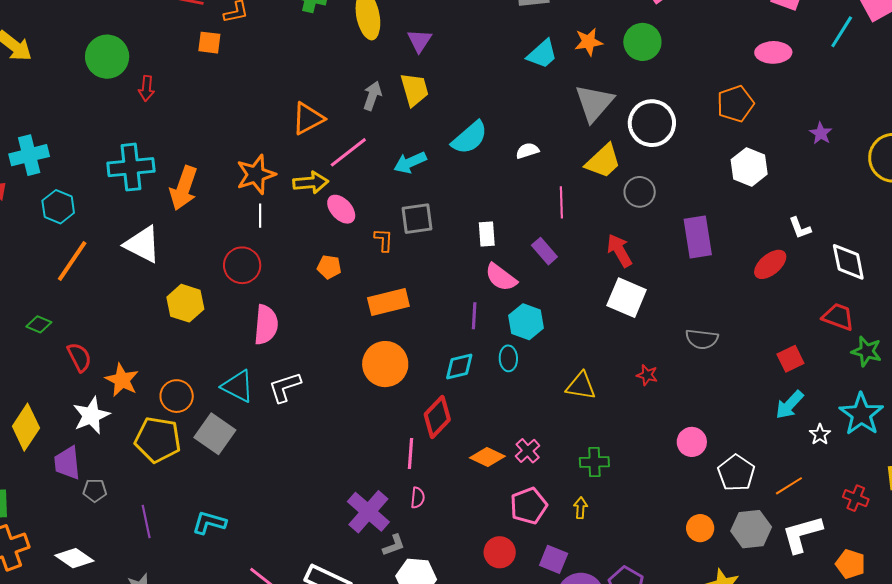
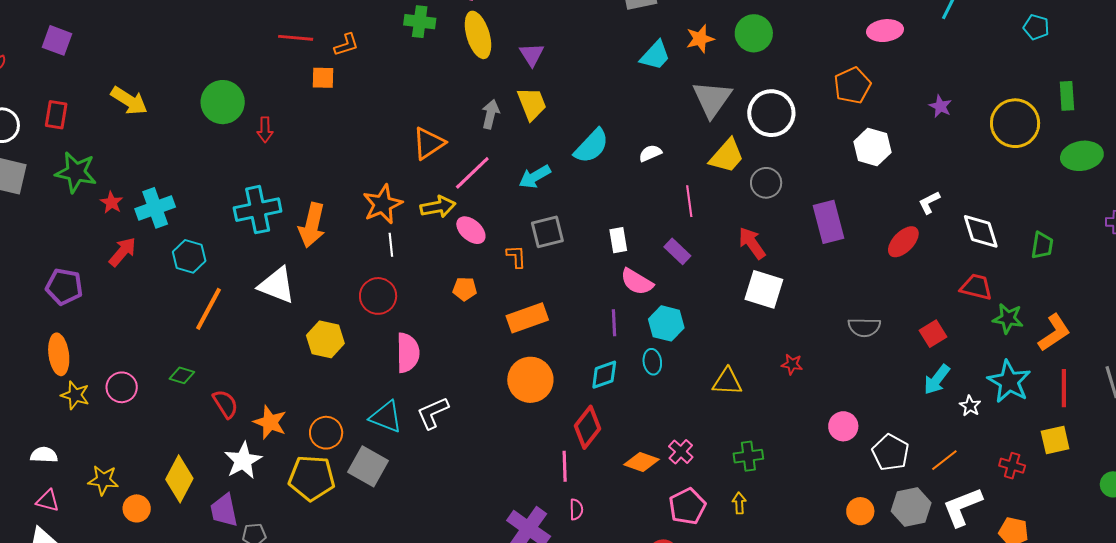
white L-shape: (800, 228) -> (929, 203), turned 90
gray semicircle: (702, 339) -> (864, 327), moved

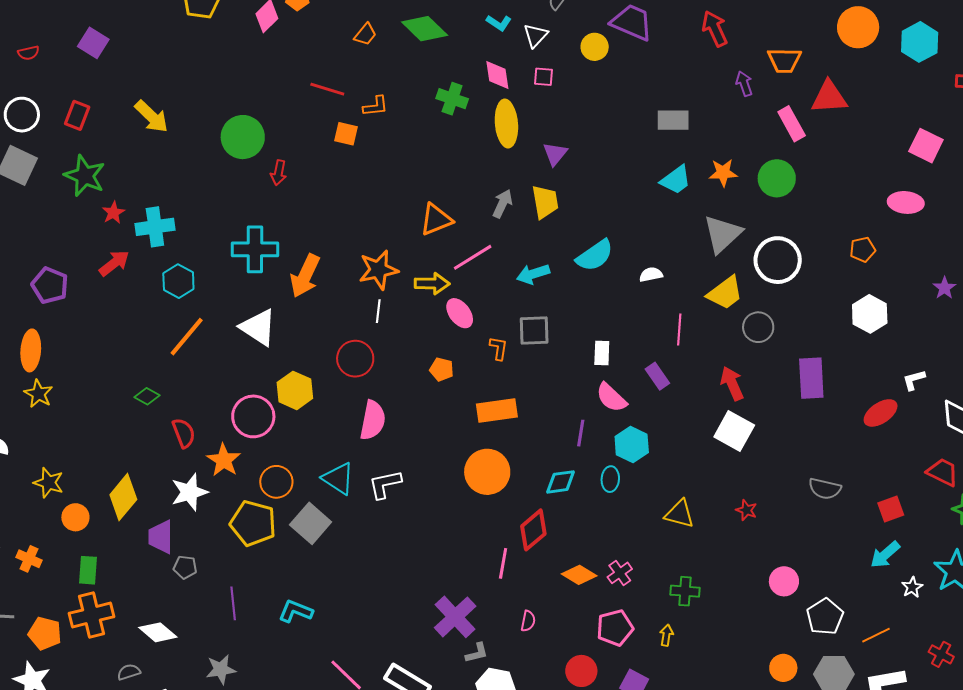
orange pentagon: (852, 85) -> (863, 250), size x0.7
pink circle: (122, 387) -> (253, 416), moved, size x1.4
pink semicircle: (576, 509) -> (528, 621), moved

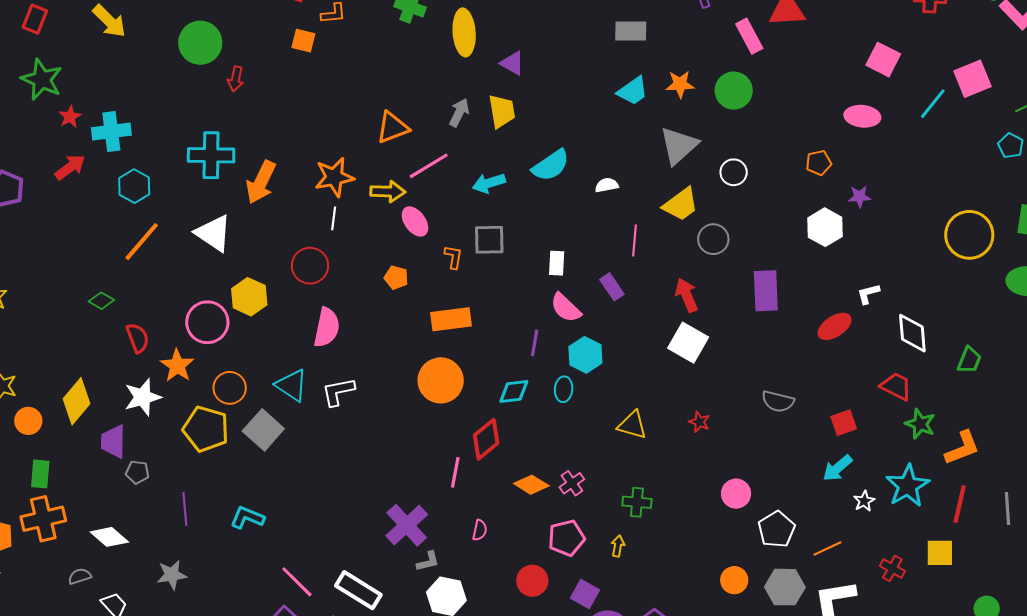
purple triangle: (555, 154) -> (512, 63), turned -40
white circle: (778, 260) -> (734, 172), size x0.6
purple star: (944, 288) -> (859, 197), moved, turned 30

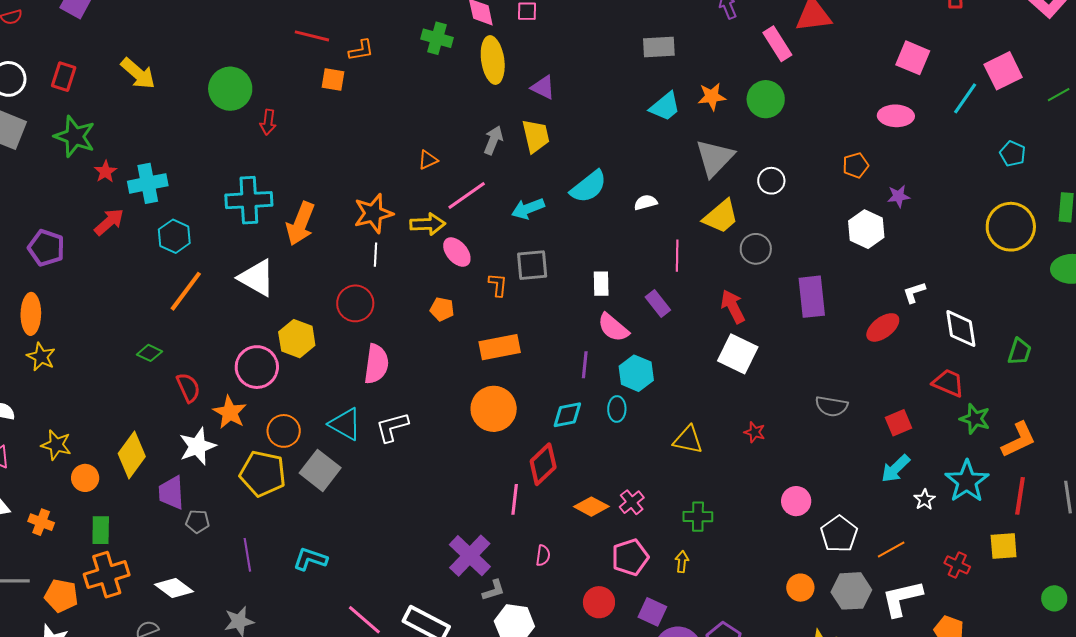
orange triangle: (392, 128) -> (428, 160), size x0.6
cyan pentagon: (1011, 146) -> (1013, 154), moved

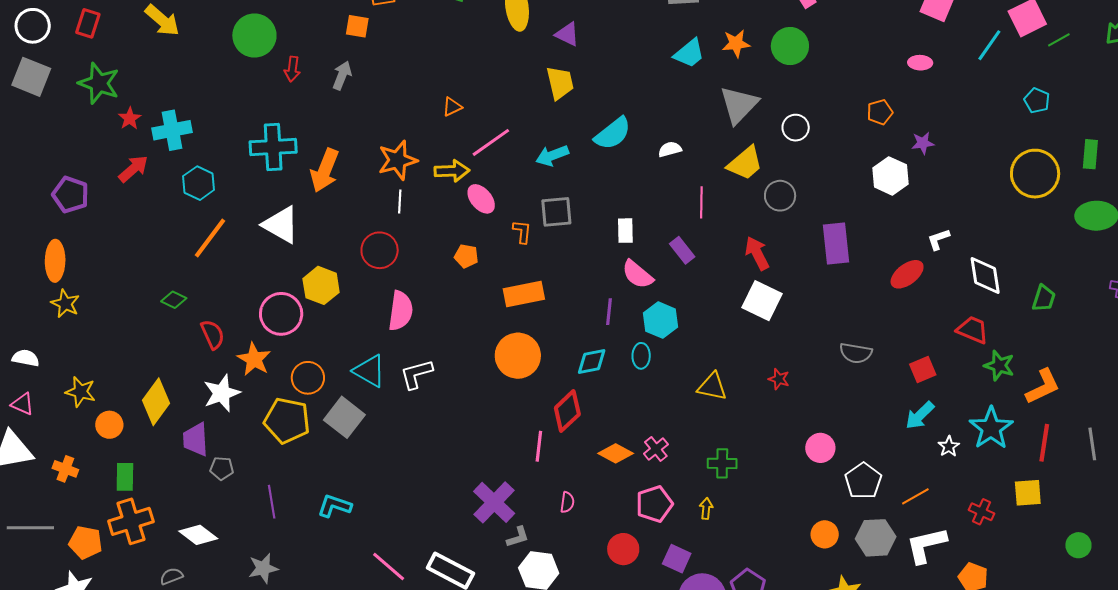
green line: (1059, 95) -> (1059, 40), moved
pink ellipse: (896, 116) -> (920, 63), size x0.7
gray arrow: (493, 140) -> (342, 75), moved

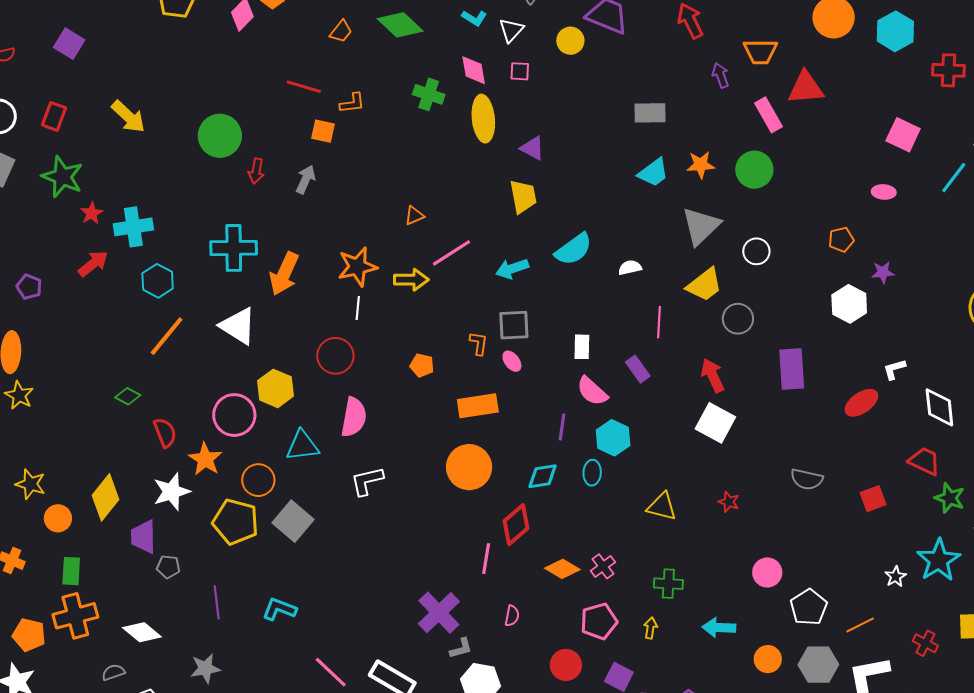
purple pentagon: (71, 195) -> (29, 287), size x0.7
pink ellipse: (481, 199) -> (512, 361), moved, size x0.7
cyan triangle: (369, 371) -> (302, 446), moved, turned -39
cyan arrow: (920, 415) -> (719, 628), moved, turned 44

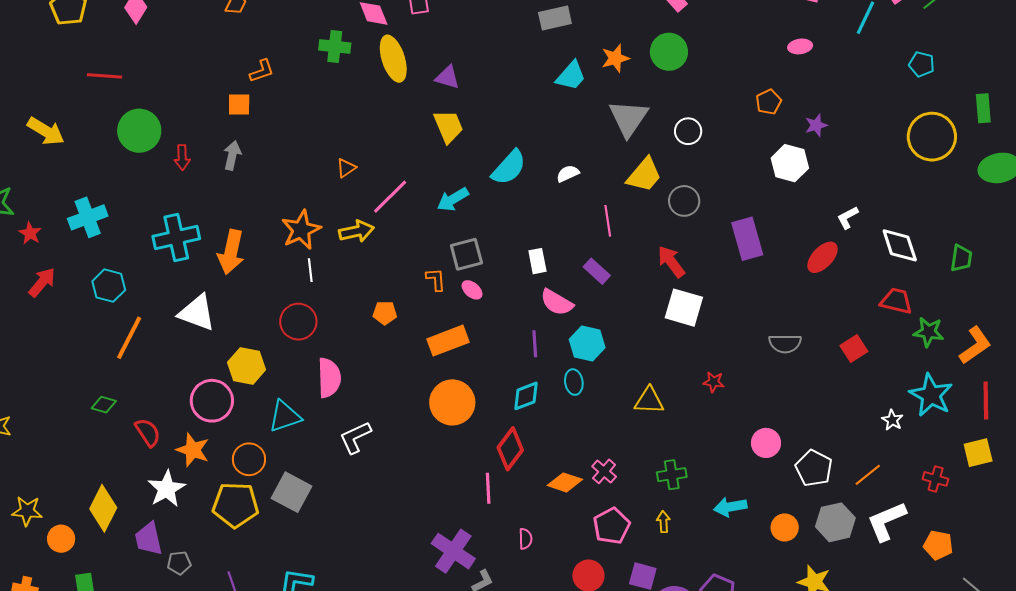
red line: (304, 87) -> (105, 76), moved
cyan cross: (133, 227) -> (88, 217), moved

